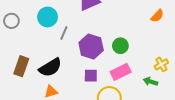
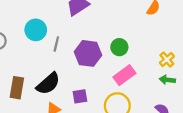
purple square: (91, 76) -> (80, 96), moved
green arrow: (150, 82) -> (167, 80), moved

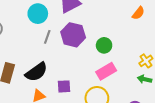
cyan circle: (36, 30) -> (38, 14), moved
purple hexagon: (88, 53) -> (73, 35), moved

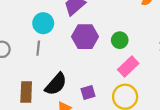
gray line: (47, 37) -> (38, 48), moved

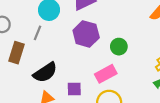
pink rectangle: (128, 66) -> (106, 74), moved
brown rectangle: (26, 92) -> (17, 53), moved

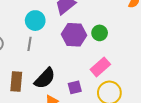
green circle: (119, 47) -> (100, 33), moved
brown rectangle: (17, 53) -> (16, 82), moved

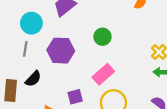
purple hexagon: (74, 35) -> (61, 51), moved
black semicircle: (45, 78) -> (33, 79), moved, size x0.7

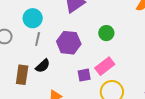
cyan circle: (31, 23) -> (33, 18), moved
purple square: (75, 97) -> (84, 75), moved

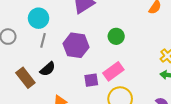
brown rectangle: (22, 75) -> (25, 78), turned -48

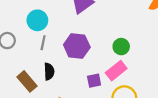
green circle: (116, 36) -> (121, 47), moved
black semicircle: (48, 69) -> (49, 71), turned -49

